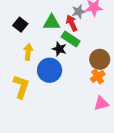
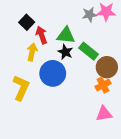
green triangle: (52, 23) -> (66, 35), moved
red arrow: (72, 23) -> (41, 35), moved
green rectangle: (71, 39) -> (89, 51), moved

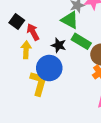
green triangle: (66, 35) -> (70, 20), moved, turned 30
yellow L-shape: (21, 88) -> (39, 83), moved

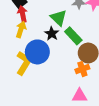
green triangle: (70, 20) -> (59, 18), moved
red arrow: (33, 32) -> (23, 14), moved

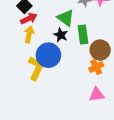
red arrow: (23, 14) -> (29, 19), turned 84
green rectangle: (73, 36) -> (83, 34), turned 42

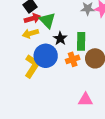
green triangle: (66, 18) -> (47, 20), moved
yellow arrow: (29, 34) -> (30, 33), turned -126
orange cross: (96, 67) -> (73, 59), moved

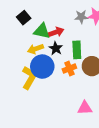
red arrow: (32, 18) -> (56, 32), moved
green triangle: (47, 20) -> (42, 31), turned -30
yellow arrow: (30, 33) -> (35, 49), moved

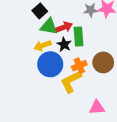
black square: (24, 18) -> (40, 11), moved
green rectangle: (77, 50) -> (79, 36), moved
yellow L-shape: (29, 78) -> (71, 81), moved, turned -145

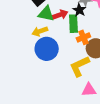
black star: (64, 44) -> (79, 10), moved
orange cross: (79, 66) -> (83, 37), moved
yellow L-shape: (71, 81) -> (79, 66), moved

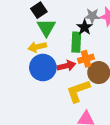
green triangle: (46, 14) -> (46, 28), turned 42
red arrow: (60, 15) -> (66, 66), moved

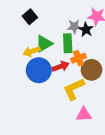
gray star: (92, 16) -> (74, 27), moved
black star: (85, 27) -> (86, 30), moved
green triangle: (46, 28) -> (44, 44), moved, turned 36

